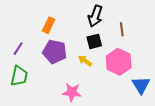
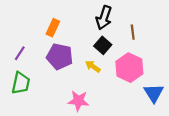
black square: (94, 41) -> (103, 45), turned -35

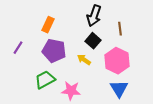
green trapezoid: (21, 83) -> (45, 80), moved, turned -130
blue triangle: (154, 93) -> (119, 89), moved

